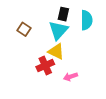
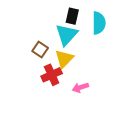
brown square: (24, 29) -> (40, 49), moved
yellow triangle: (56, 51) -> (64, 59), turned 48

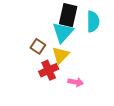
black rectangle: (72, 16) -> (68, 15), size x1.5
pink arrow: (80, 87) -> (76, 82), turned -152

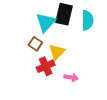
cyan triangle: (63, 32) -> (46, 22), moved

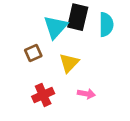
brown square: (35, 44) -> (33, 53), moved, turned 32
red cross: (46, 66) -> (43, 95), moved

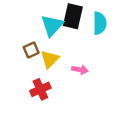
yellow triangle: (69, 63) -> (50, 59), moved
pink arrow: (86, 94) -> (80, 70), moved

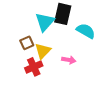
cyan semicircle: (100, 23) -> (86, 31), moved, turned -60
red cross: (40, 89) -> (34, 67), moved

